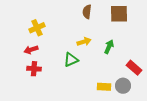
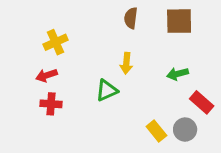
yellow arrow: (84, 42) -> (126, 63), turned 112
green arrow: (109, 47) -> (178, 74), moved, turned -128
yellow rectangle: (104, 87) -> (156, 131), turned 48

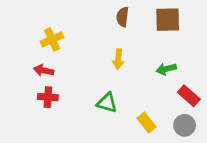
red arrow: (46, 75) -> (44, 70), turned 30
green triangle: (107, 90) -> (107, 103), moved, turned 40
gray circle: (185, 130) -> (185, 125), moved

